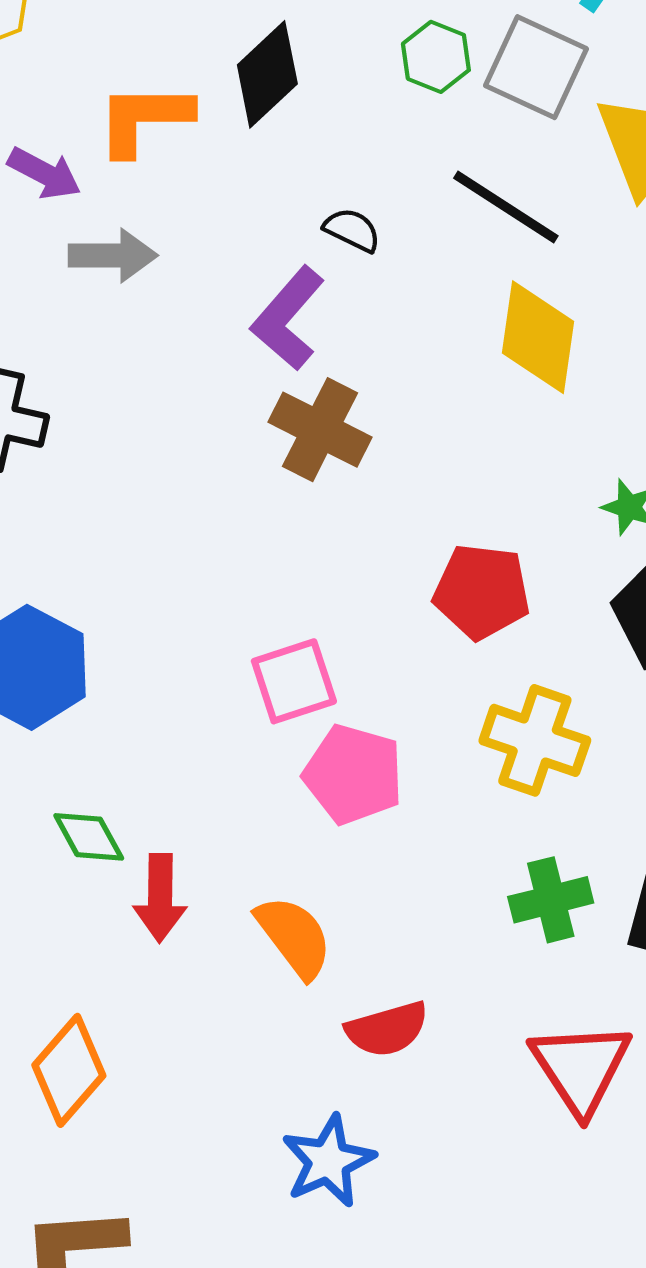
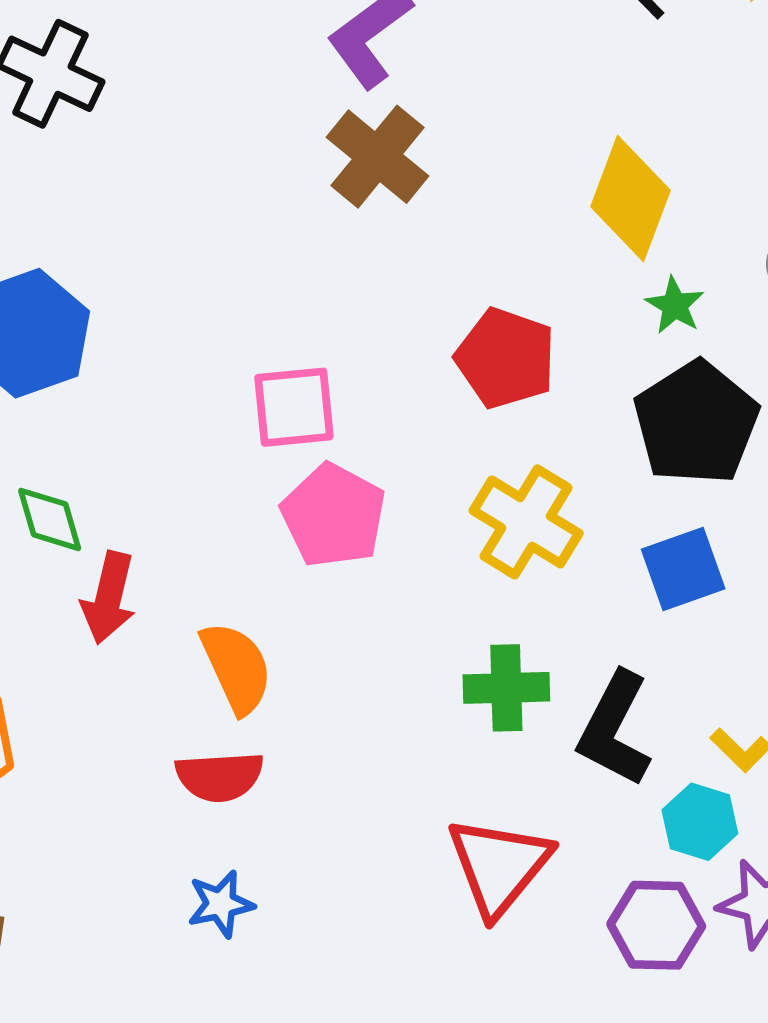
yellow diamond: (538, 337) -> (631, 199), moved
red semicircle: (387, 1029) -> (220, 777), moved
blue star: (328, 1161) -> (221, 904), size x0.7

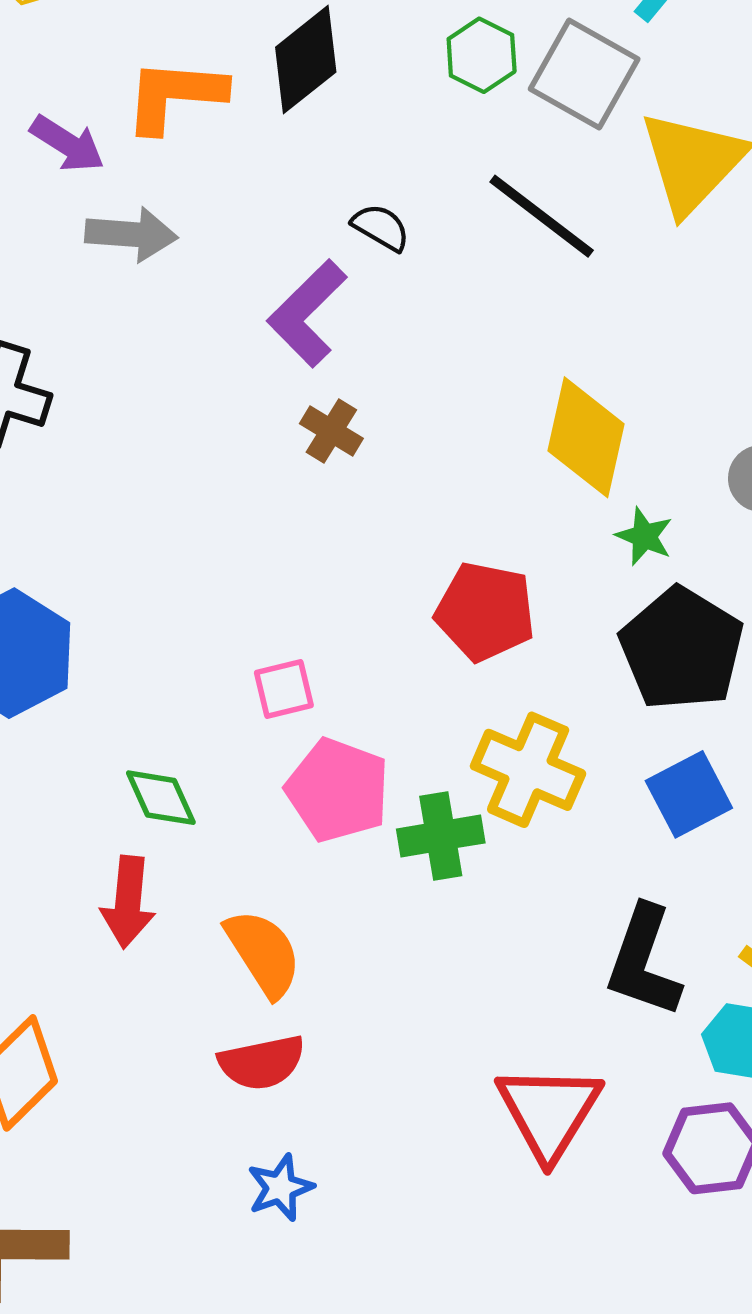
brown cross: (377, 157) -> (331, 431), size x0.6
pink square: (294, 407) -> (284, 689), size x0.7
green diamond: (50, 519) -> (161, 798), moved
green cross: (506, 688) -> (441, 836), moved

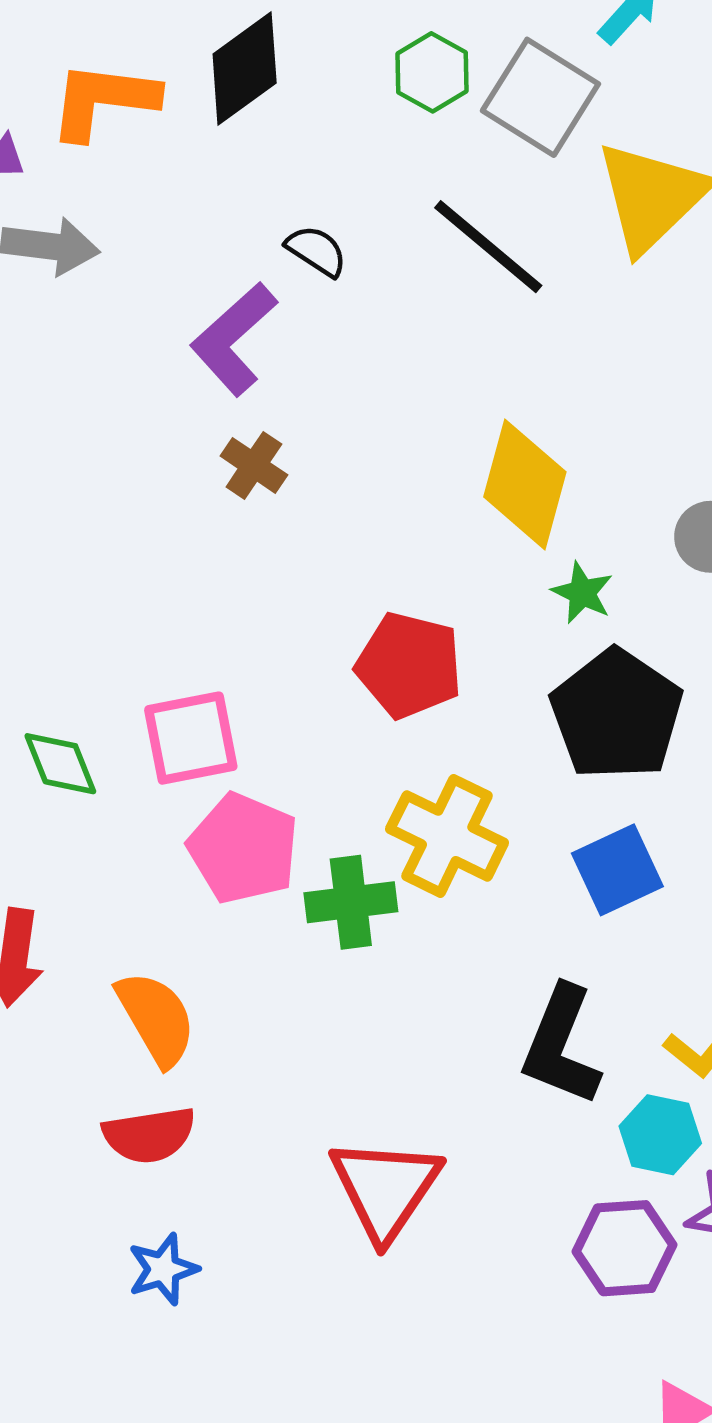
pink square: (284, 689) -> (191, 738), size x1.5
green diamond: (161, 798) -> (60, 764), moved
red triangle: (549, 1112) -> (385, 1189), moved

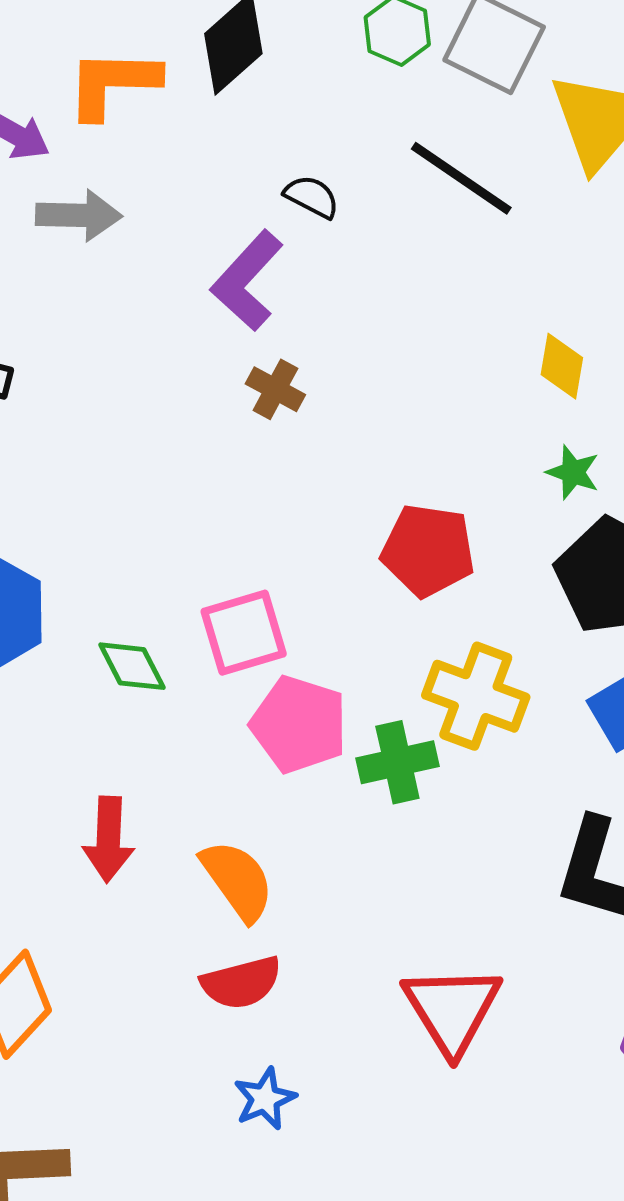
yellow diamond: (525, 484) -> (562, 366), moved, size x0.6

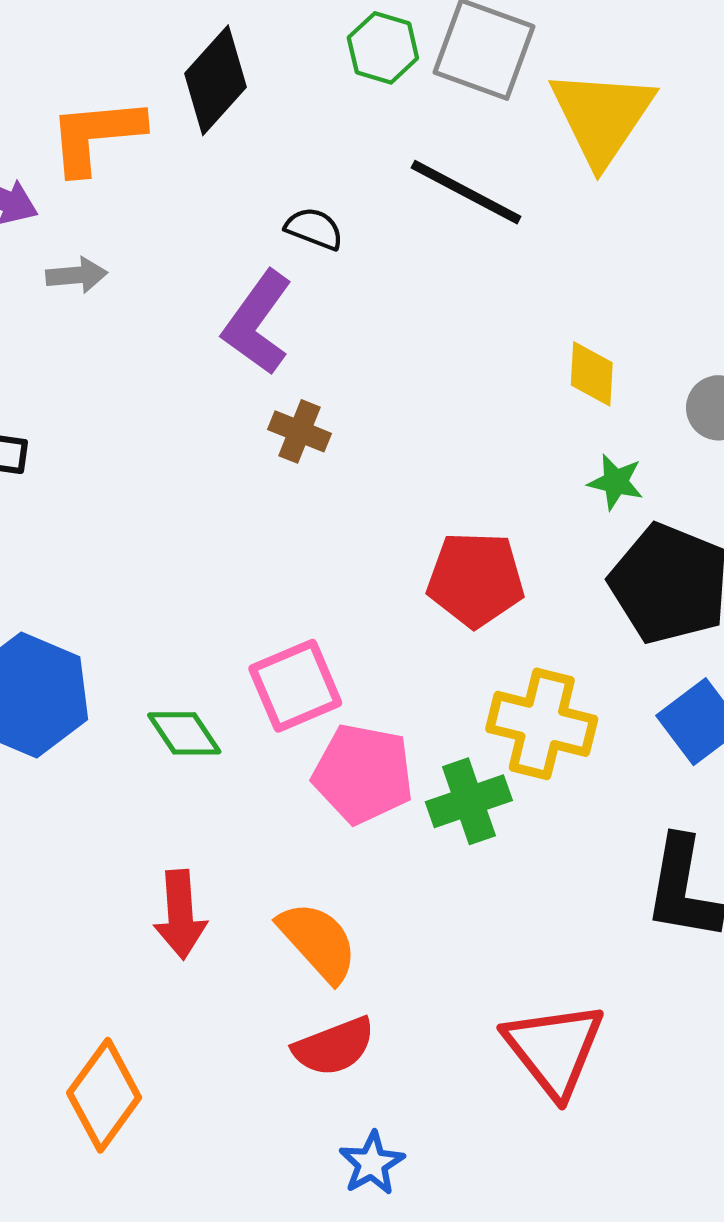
gray arrow: (79, 215) -> (77, 275), size x0.7

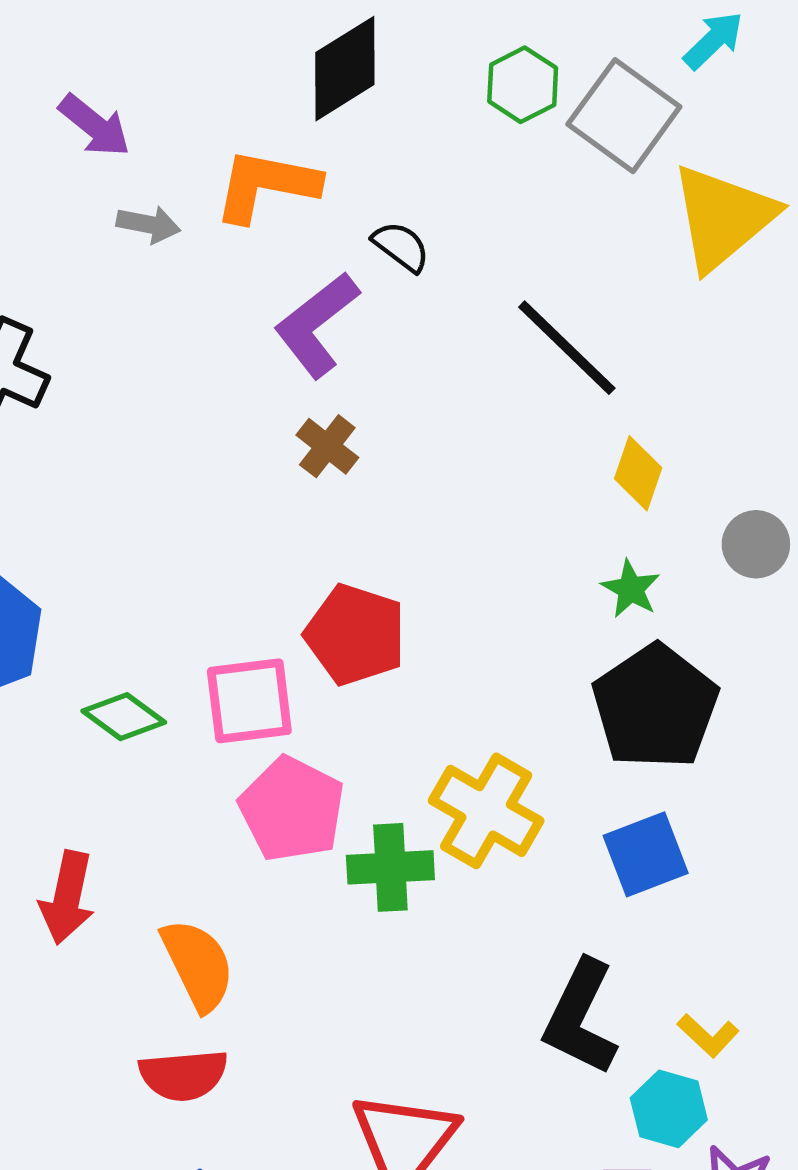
orange L-shape: (96, 135) -> (266, 185), moved
black line: (466, 192) -> (567, 348), moved
red pentagon: (476, 579) -> (355, 635), moved
green diamond: (184, 733) -> (124, 717), turned -36

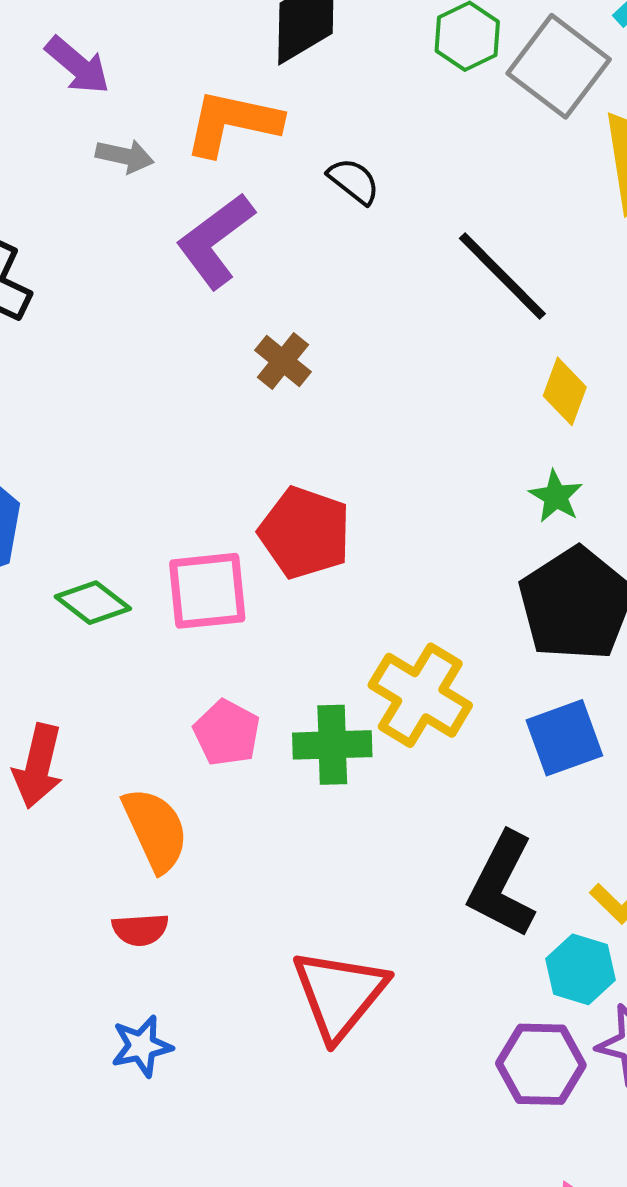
purple L-shape: (317, 325) -> (215, 241), moved
pink pentagon: (292, 809) -> (227, 733), moved, size x0.7
red semicircle: (183, 1075) -> (140, 929), size x0.7

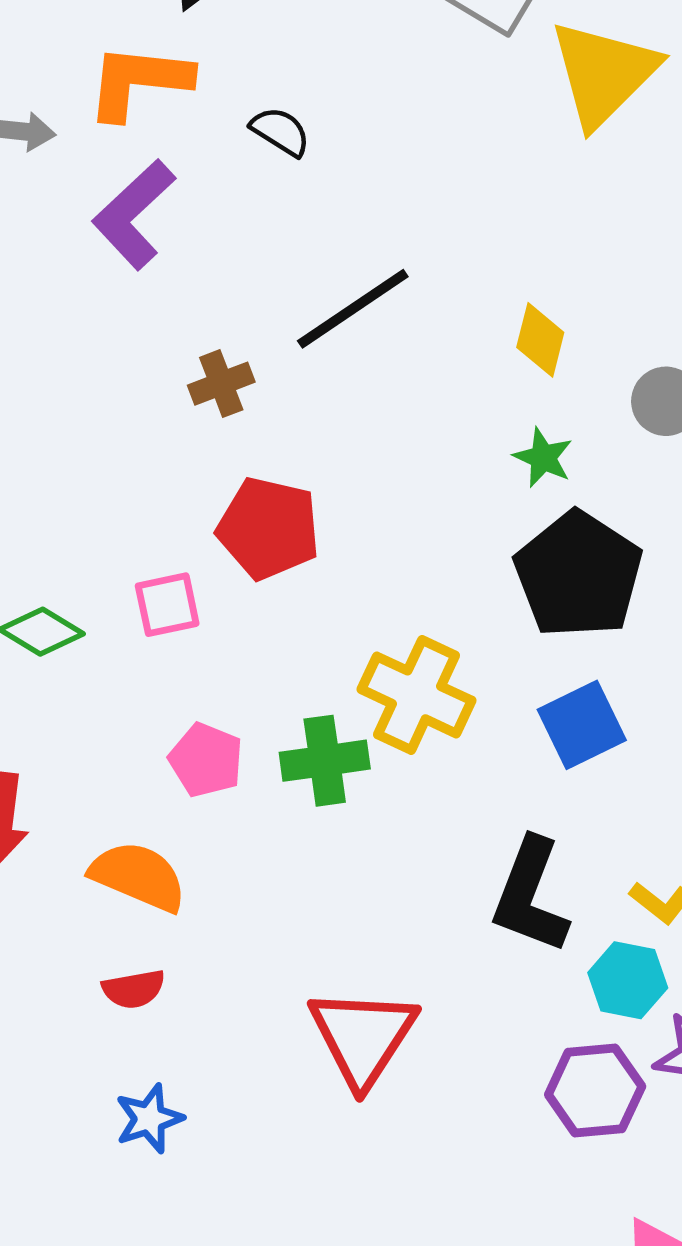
black line: (502, 276) -> (353, 309), moved, turned -73
brown cross: (283, 361) -> (221, 384), moved, turned 36
pink square: (207, 591) -> (167, 605), size x0.7
orange semicircle: (155, 830) -> (138, 876), turned -36

